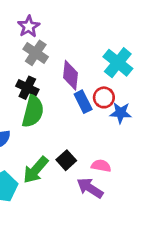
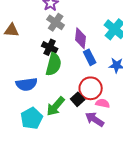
red circle: (104, 97) -> (91, 88), moved, size x1.5

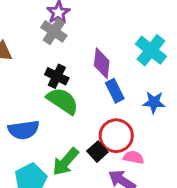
gray cross: (56, 22) -> (54, 31), moved
green semicircle: (54, 64) -> (63, 101), turned -70

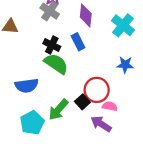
purple diamond: (102, 63) -> (86, 15), moved
blue rectangle: (115, 91) -> (78, 42), moved

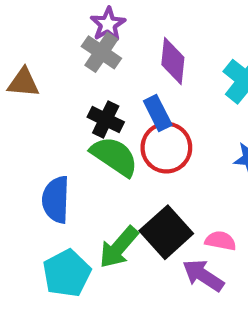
blue semicircle: (27, 86) -> (56, 200), turned 100
red circle: (97, 90) -> (166, 148), moved
black square: (82, 102) -> (166, 232), size x1.6

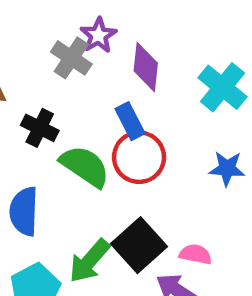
purple star: (108, 24) -> (98, 35), moved
black cross: (106, 119) -> (40, 128), moved

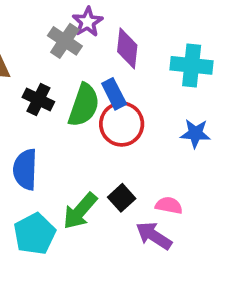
cyan cross: (223, 87) -> (192, 65), turned -33
green semicircle: (85, 166) -> (84, 105), moved, turned 75
black square: (139, 245) -> (122, 198), size x0.6

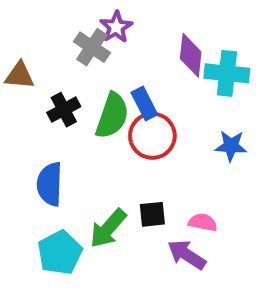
purple diamond: (127, 48) -> (191, 55), moved
black cross: (38, 99) -> (64, 110), turned 36
black square: (122, 198) -> (152, 214), turned 36

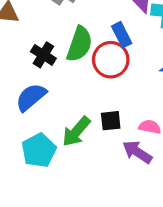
blue rectangle: (144, 104) -> (122, 35), moved
black cross: (64, 110) -> (43, 55), moved, turned -30
blue semicircle: (50, 184) -> (31, 97), turned 48

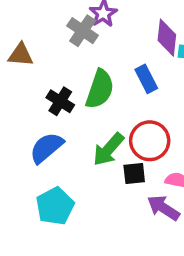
red circle: (111, 60) -> (150, 141), moved
green arrow: (76, 132) -> (108, 149), moved

